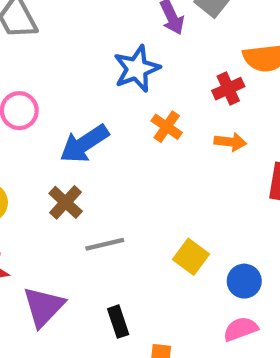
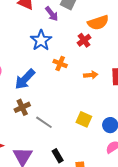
orange arrow: (230, 142) -> (91, 75), moved
brown cross: (66, 202) -> (22, 107), turned 35
gray line: (105, 244) -> (44, 122), turned 60

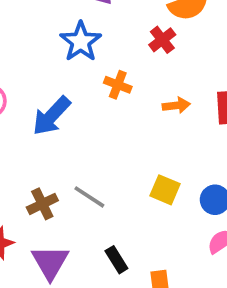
brown cross: (22, 107) -> (42, 204), moved

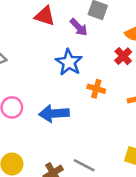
blue arrow: (51, 116) -> (54, 114), turned 48

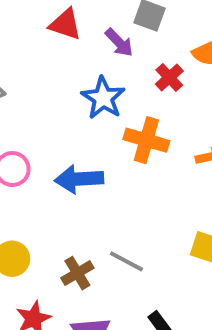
red cross: (123, 56) -> (169, 78), moved
orange cross: (96, 89) -> (146, 140), size x1.5

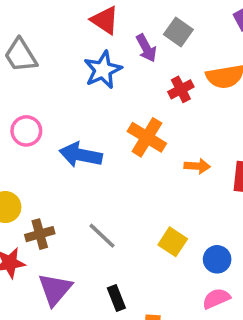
blue star: (103, 98) -> (103, 70), moved
brown cross: (77, 273) -> (40, 234), moved

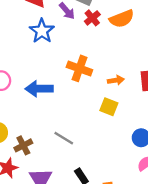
red cross: (181, 89) -> (92, 18), moved
yellow square: (173, 242) -> (109, 107), moved

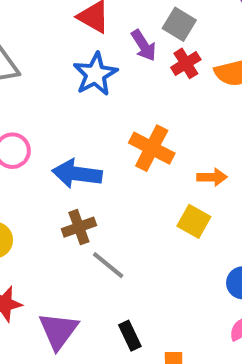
brown cross: (23, 145) -> (79, 227), moved

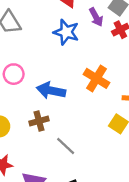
blue star: (95, 74) -> (66, 32), turned -30
brown cross: (79, 227) -> (39, 121), moved

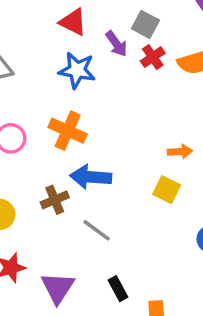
orange cross: (97, 78) -> (68, 131), moved
blue arrow: (51, 91) -> (91, 177), moved

